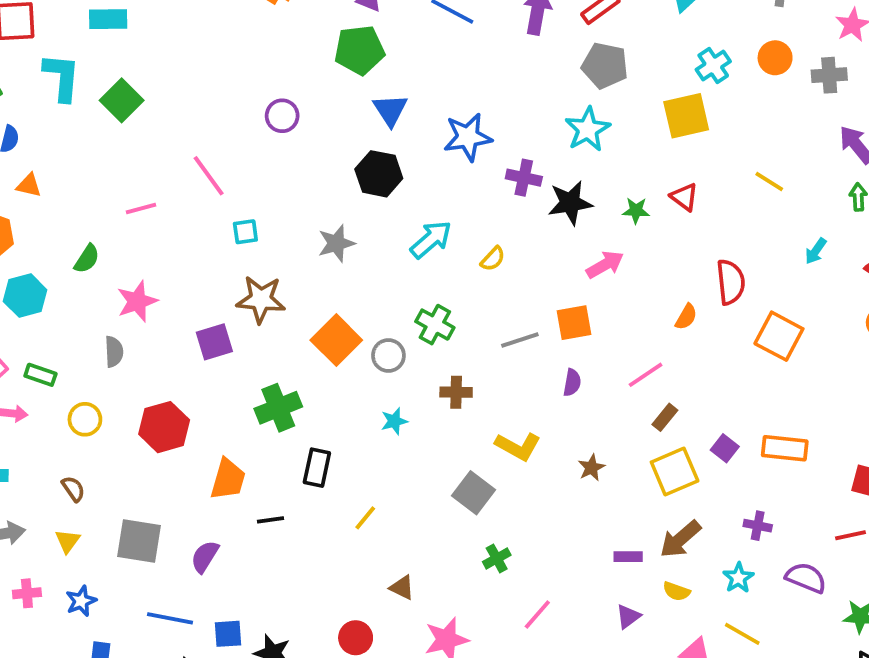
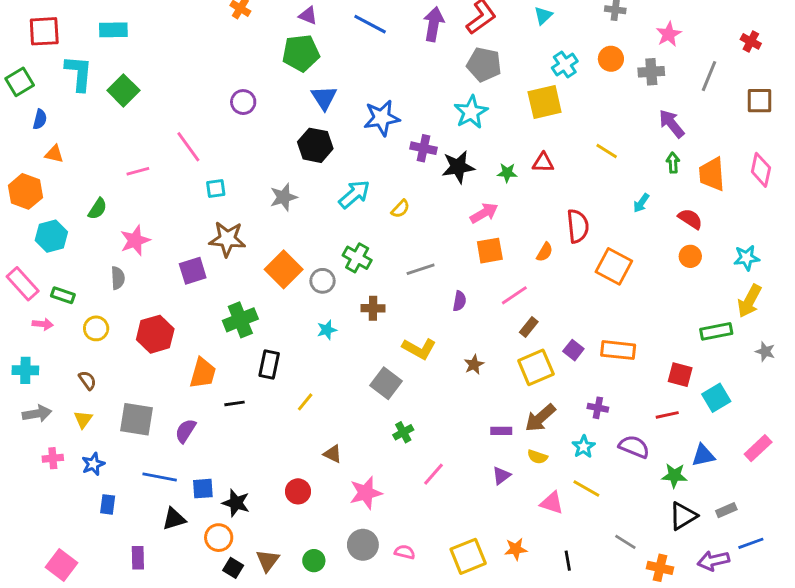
red triangle: (684, 197) -> (543, 163), turned -35
orange square: (574, 323) -> (490, 251), moved

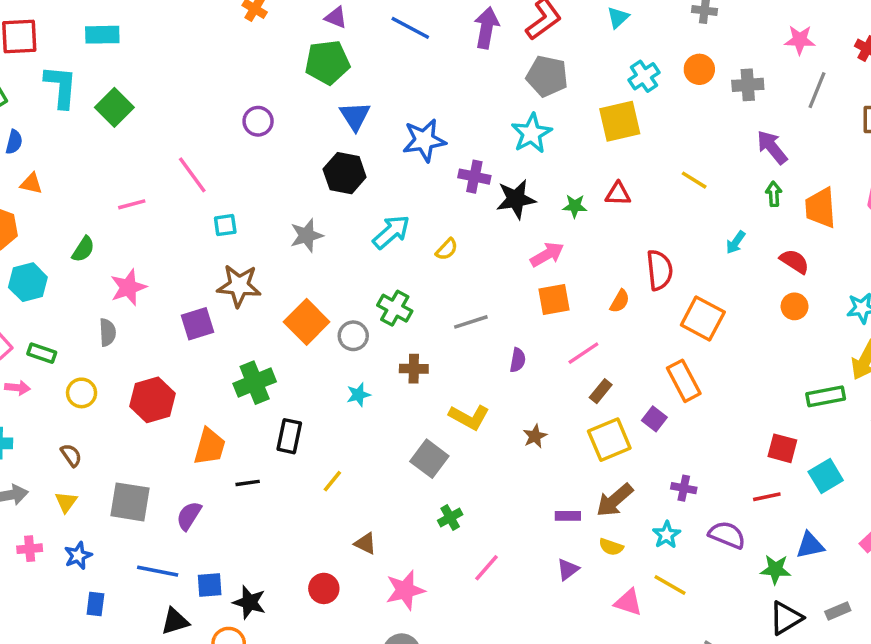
pink star: (669, 34) -> (800, 40), moved, turned 30
orange rectangle: (618, 350) -> (684, 381), moved, turned 56

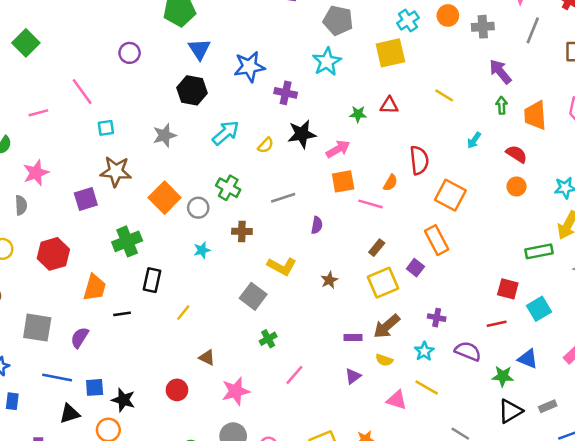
black star: (516, 199) -> (302, 134), moved
pink line: (583, 353) -> (370, 204), moved, turned 50
blue triangle: (810, 545) -> (528, 359), turned 35

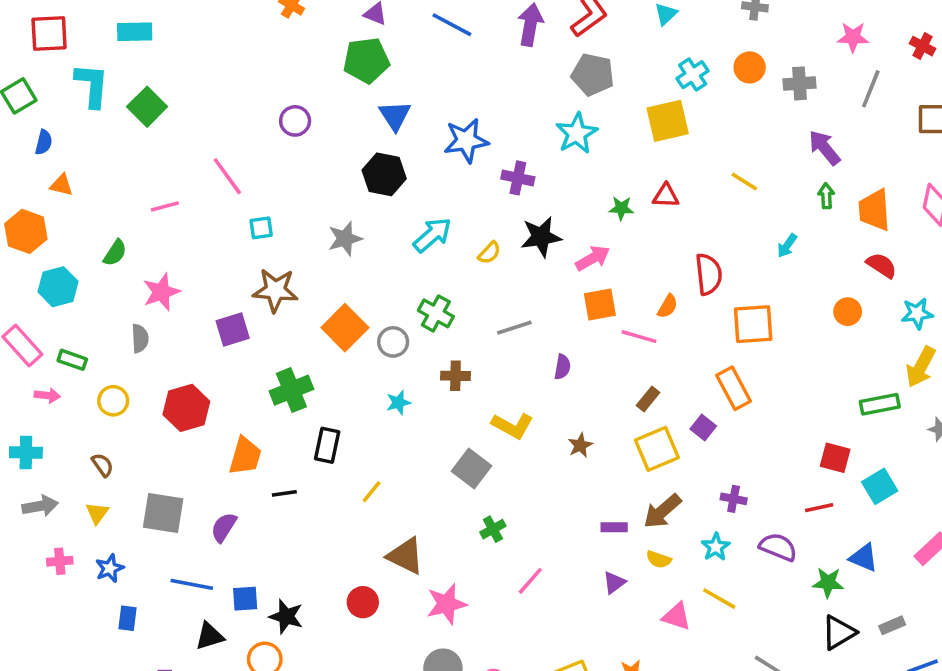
red semicircle: (517, 154) -> (881, 265), moved
orange square: (450, 195) -> (753, 324), turned -32
brown triangle: (207, 358) -> (406, 556), size x1.6

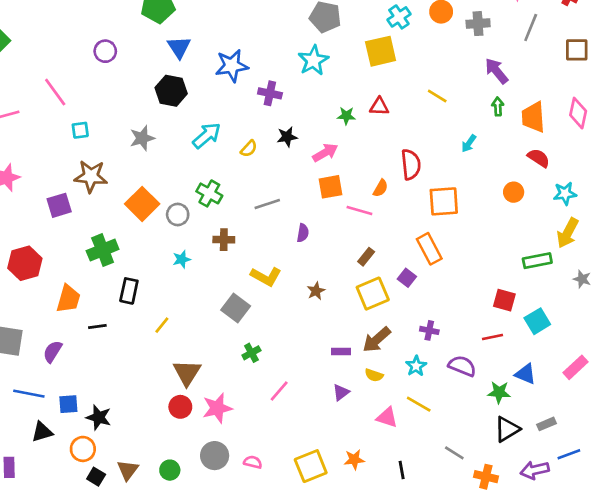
black star: (541, 237) -> (287, 137), size x0.7
brown triangle: (406, 556) -> (187, 373), turned 36
red circle: (363, 602) -> (180, 407), moved

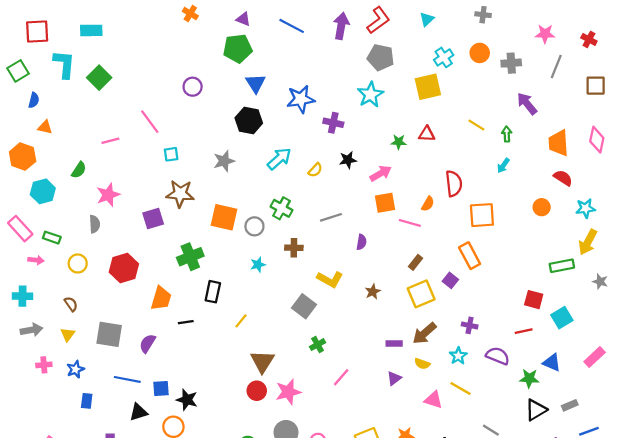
green arrow: (498, 107) -> (507, 134), moved
orange square: (142, 204) -> (224, 217), turned -32

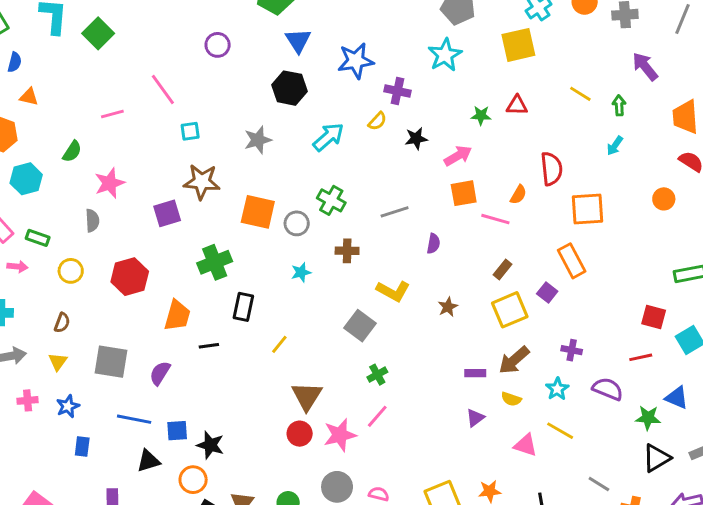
yellow semicircle: (315, 170) -> (377, 121), moved
brown semicircle: (71, 304) -> (62, 323), turned 56
pink line: (341, 377) -> (377, 416), moved

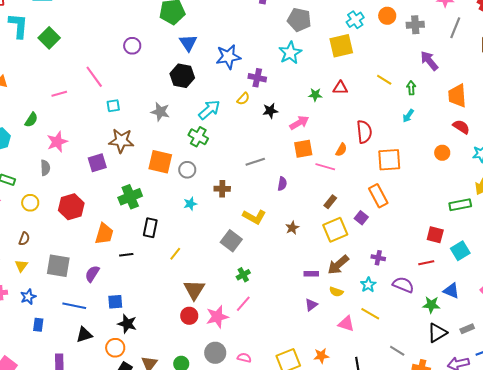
gray star: (258, 140) -> (160, 112), turned 30
green cross: (331, 200) -> (198, 137), moved
blue square: (177, 431) -> (115, 302), moved

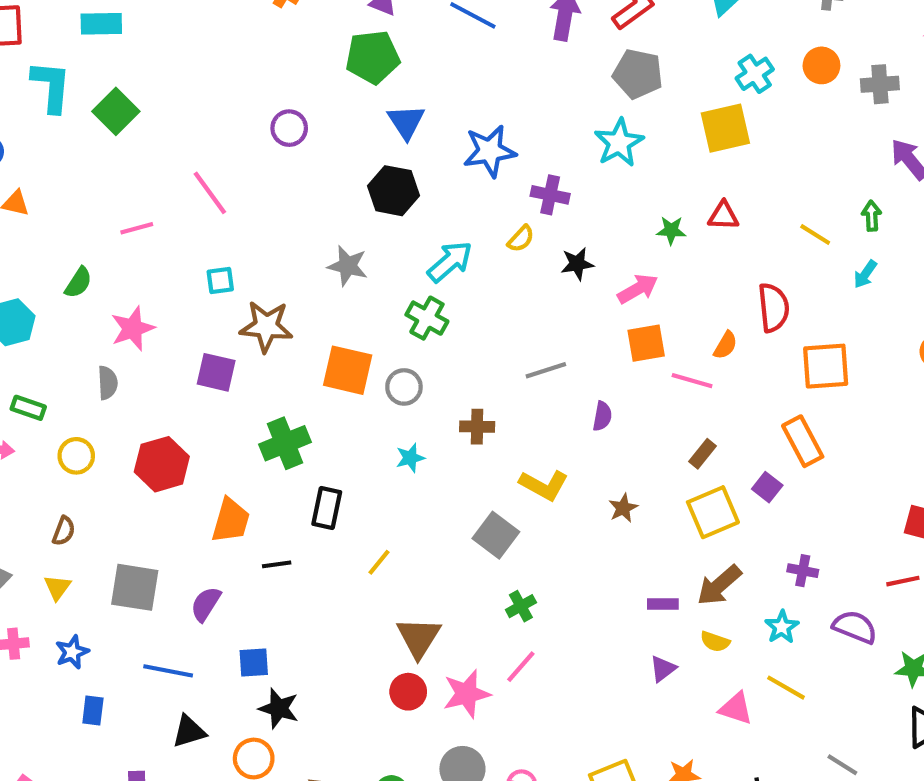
yellow line: (384, 80) -> (815, 235), moved
cyan square: (113, 106) -> (220, 280), moved
purple square: (97, 163) -> (216, 372), turned 30

